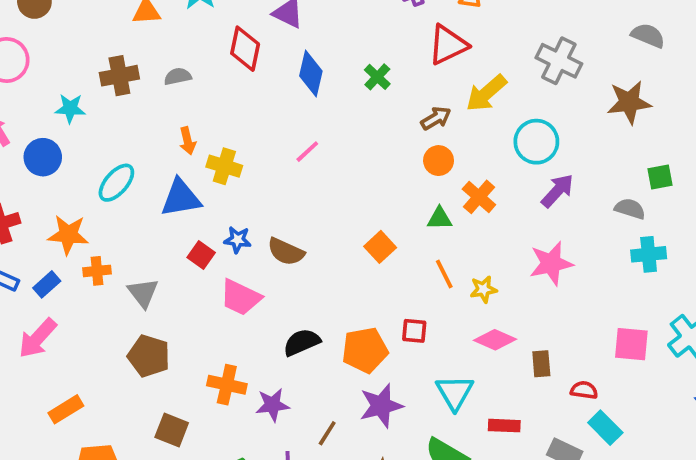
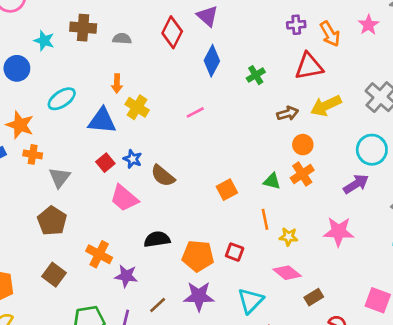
cyan circle: (536, 142) -> (372, 150), moved
orange circle: (439, 161) -> (303, 145), moved
brown rectangle: (541, 364) -> (314, 297), turned 48

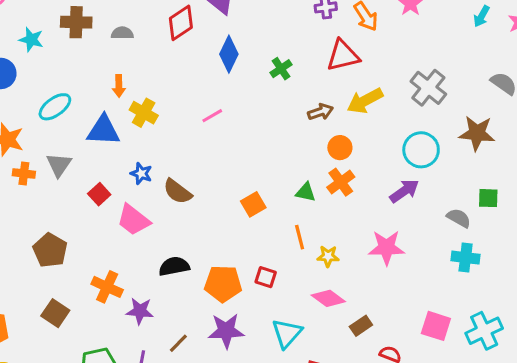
red diamond: (172, 32) -> (181, 23), turned 32
red square: (105, 163) -> (99, 194), moved
gray triangle: (60, 178) -> (59, 165), moved

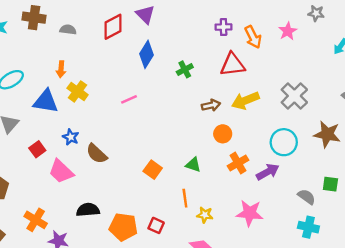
orange cross: (341, 182) -> (238, 163), moved
orange square: (253, 204) -> (153, 170), turned -30

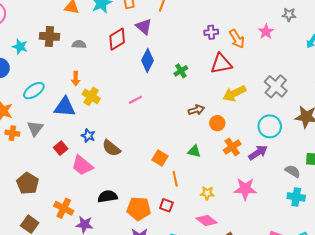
brown arrow: (211, 105) -> (196, 110), moved
orange line: (185, 198) -> (175, 179), moved

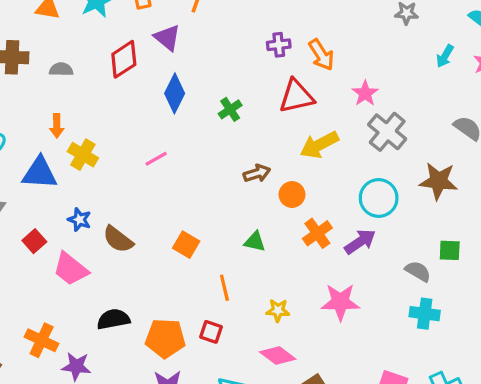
pink star: (266, 32) -> (365, 93), moved
orange square: (160, 158) -> (186, 245), moved

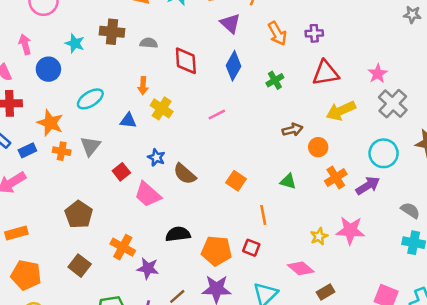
orange arrow: (321, 55) -> (277, 33), moved
red diamond: (124, 59) -> (186, 61), moved, turned -64
blue triangle: (40, 173) -> (128, 121), size x0.6
yellow star: (278, 310) -> (319, 236), moved, turned -30

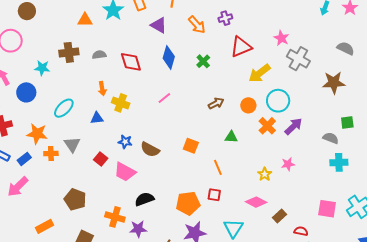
brown arrow: (292, 130) -> (216, 103), moved
cyan circle: (384, 153) -> (278, 101), moved
pink star: (350, 230) -> (288, 164), size x0.6
orange rectangle: (16, 233) -> (44, 226), moved
black semicircle: (178, 234) -> (144, 199), moved

